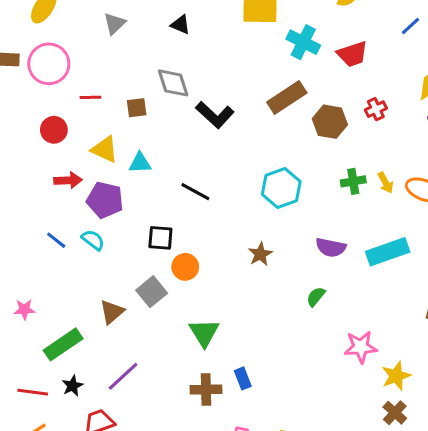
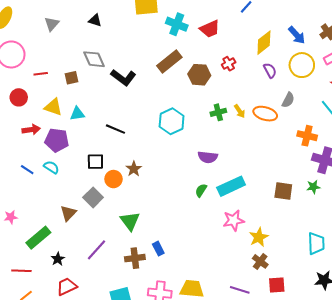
cyan rectangle: (388, 252) -> (231, 186), moved
brown star: (260, 254) -> (134, 169), moved
purple line: (123, 376) -> (96, 250), moved
black star: (73, 386) -> (58, 259), moved

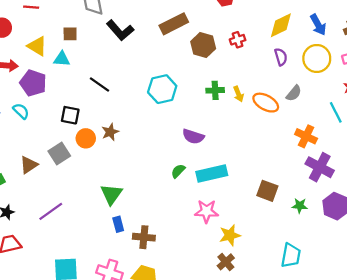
brown square: (72, 78) -> (70, 34), moved
green star: (313, 187) -> (300, 206), moved
green triangle: (130, 221) -> (111, 194), moved
brown cross: (135, 258) -> (144, 237), moved

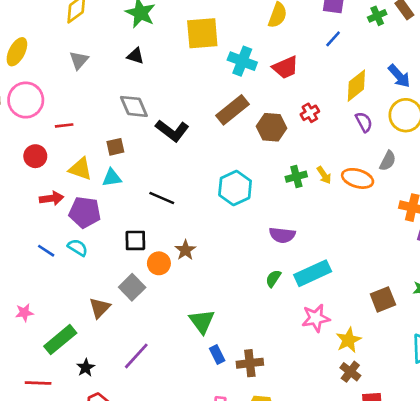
brown square: (267, 191) -> (383, 299), moved, turned -30

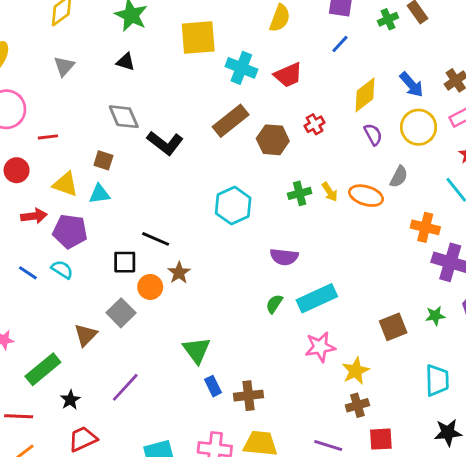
brown square: (115, 147) -> (103, 160), turned 30
black line: (162, 198) -> (156, 239), moved
brown cross: (350, 372) -> (357, 405), turned 36

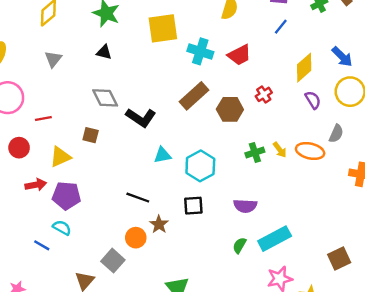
yellow triangle: (65, 184) -> (60, 157), turned -40
cyan triangle: (99, 194) -> (162, 155), moved
black square: (125, 262) -> (193, 206), moved
blue line: (28, 273) -> (42, 245), moved

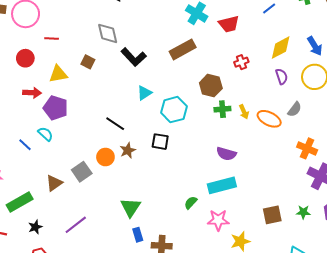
brown hexagon: (230, 109) -> (211, 86), moved
cyan triangle: (162, 155) -> (144, 93), turned -35
purple semicircle: (245, 206) -> (226, 154), moved
green semicircle: (239, 245) -> (191, 203), moved

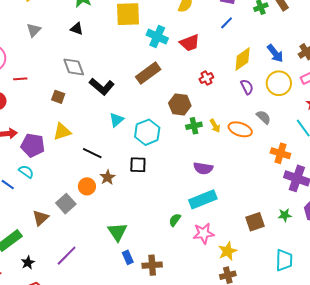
yellow triangle: (58, 74) -> (62, 132), moved
gray semicircle: (295, 109) -> (264, 117), turned -77

